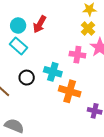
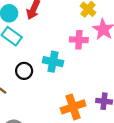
orange cross: (70, 91) -> (73, 107), moved, turned -30

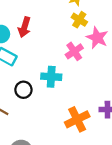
pink cross: (79, 40) -> (74, 51), turned -30

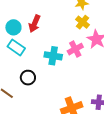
cyan cross: (51, 77) -> (53, 56), moved

